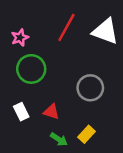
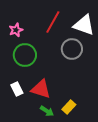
gray circle: (90, 88) -> (72, 49), moved
red triangle: (51, 112) -> (41, 89), size x1.5

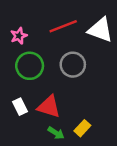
red line: (53, 22) -> (63, 26), turned 40
gray circle: (72, 49) -> (73, 65), moved

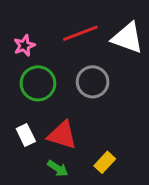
green arrow: (56, 133) -> (58, 168), moved

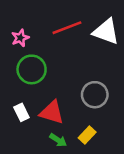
gray circle: (93, 82) -> (95, 95), moved
green arrow: (58, 168) -> (58, 140), moved

